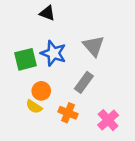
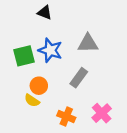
gray triangle: (94, 46) -> (88, 43), turned -50
orange cross: (68, 113) -> (66, 117), moved

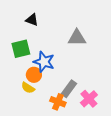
black triangle: (45, 13) -> (32, 20), moved
blue star: (50, 50) -> (44, 62), moved
gray rectangle: (79, 78) -> (69, 89), moved

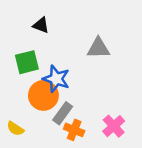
orange circle: (34, 75) -> (43, 95), size x1.5
yellow semicircle: (28, 88) -> (15, 129), moved
gray rectangle: (69, 89) -> (63, 113), moved

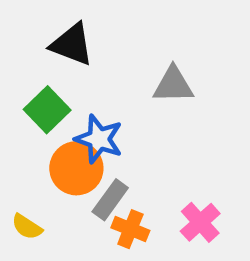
black triangle: (41, 25) -> (72, 44), size x1.5
green square: (27, 62) -> (47, 110), turned -30

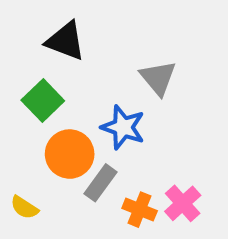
gray triangle: (173, 85) -> (158, 78), turned 51
blue star: (99, 139) -> (123, 127), moved
orange cross: (130, 229) -> (140, 210), moved

